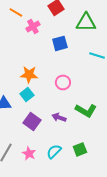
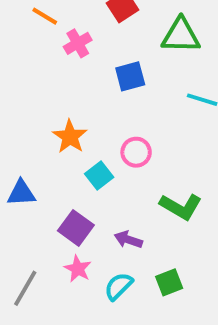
orange star: (29, 74) -> (70, 137), turned 30
cyan square: (27, 94) -> (99, 175), moved
purple arrow: (59, 117) -> (128, 240), moved
pink star: (29, 153) -> (78, 269), moved

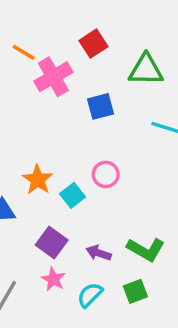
pink cross: (78, 43) -> (53, 77), size x1.5
orange star: (70, 137) -> (38, 180), moved
green L-shape: (181, 207) -> (146, 249), moved

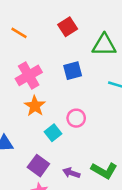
pink cross: (53, 77) -> (29, 75), moved
orange star: (38, 180) -> (35, 106), moved

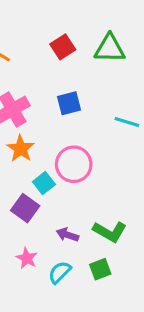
green triangle: (104, 45) -> (110, 48), moved
pink circle: (76, 118) -> (74, 164), size x1.5
purple square: (38, 166) -> (25, 208), moved

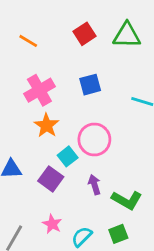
purple arrow: (67, 235) -> (94, 185), moved, turned 54

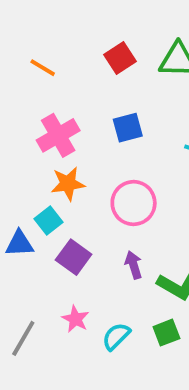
orange star: (46, 125) -> (68, 184), turned 30
cyan square: (68, 156) -> (48, 220), moved

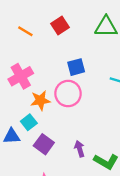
red square: (120, 58) -> (60, 26), moved
pink cross: (58, 135) -> (21, 76), moved
pink circle: (134, 203) -> (68, 94), moved

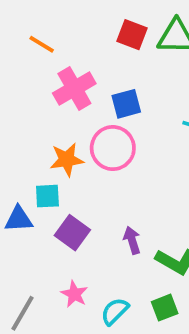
red square: (60, 26) -> (132, 35), moved, turned -36
pink cross: (21, 76) -> (74, 88), moved
cyan square: (29, 122) -> (47, 196), turned 35

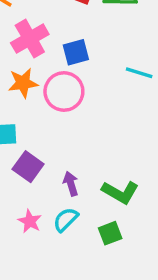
orange star: (67, 160) -> (23, 83), moved
purple arrow: (132, 240) -> (71, 184), moved
cyan semicircle: (115, 311) -> (66, 220), moved

